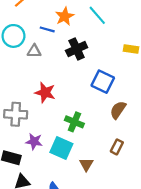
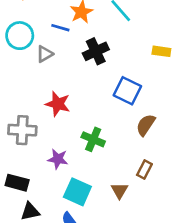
gray triangle: (34, 51) -> (45, 54), turned -32
purple star: (34, 141) -> (58, 159), moved
cyan square: (61, 148) -> (77, 192), moved
brown triangle: (86, 164) -> (119, 191), moved

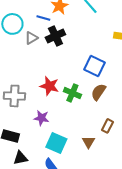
black cross: (96, 51) -> (55, 36), moved
red star: (58, 104) -> (49, 86), moved
brown semicircle: (146, 125) -> (98, 92), moved
green cross: (93, 139) -> (72, 93), moved

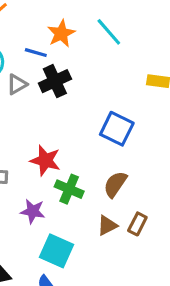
brown semicircle: (98, 92) -> (115, 184), moved
green cross: (72, 93) -> (69, 189), moved
brown triangle: (88, 142) -> (107, 226), moved, turned 32

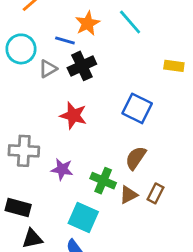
red star: (45, 160) -> (73, 115), moved
green cross: (69, 189) -> (103, 181), moved
purple star: (33, 211) -> (62, 169), moved

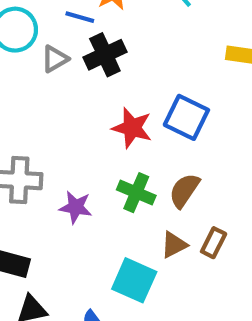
red star: (73, 115) -> (132, 128), moved
green cross: (103, 181) -> (136, 193), moved
cyan square: (83, 217) -> (134, 280), moved

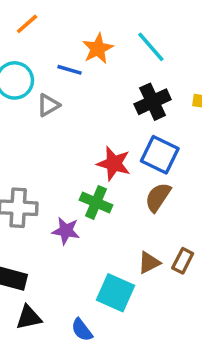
black cross: (105, 55) -> (153, 102), moved
brown semicircle: (184, 190) -> (158, 197), moved
green cross: (136, 193) -> (96, 202), moved

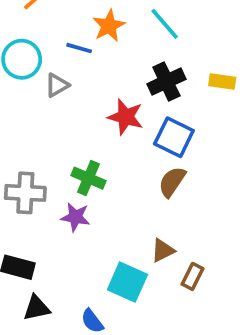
red star: (114, 164) -> (126, 117), moved
green cross: (96, 202) -> (88, 178), moved
brown rectangle: (183, 261) -> (192, 276), moved

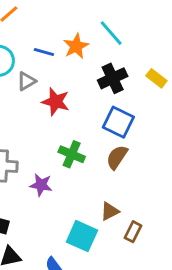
orange star: (109, 26) -> (76, 46), moved
yellow rectangle: (222, 82) -> (156, 78), turned 30
red star: (126, 117) -> (56, 102), moved
green cross: (88, 178) -> (72, 154), moved

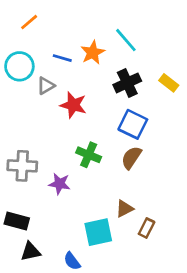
cyan square: (82, 236) -> (98, 232), turned -36

